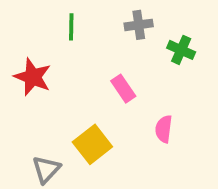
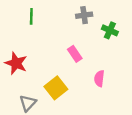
green line: (71, 27) -> (31, 16), moved
red star: (33, 77) -> (16, 63), moved

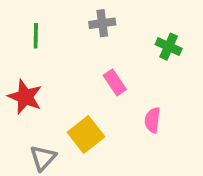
gray cross: (84, 15) -> (102, 23), moved
green line: (31, 16) -> (36, 36), moved

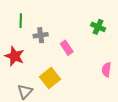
gray cross: (102, 23) -> (41, 35), moved
pink semicircle: (152, 120) -> (106, 70), moved

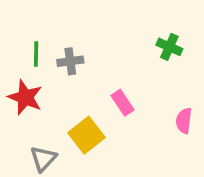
green line: (21, 21) -> (36, 54), moved
pink rectangle: (67, 48) -> (123, 103), moved

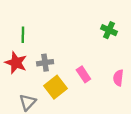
gray cross: (70, 61) -> (45, 63), moved
pink rectangle: (123, 103) -> (83, 74), moved

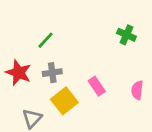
green line: (23, 35) -> (46, 40), moved, turned 42

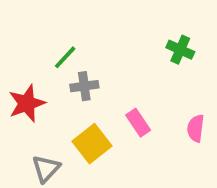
red star: (19, 73) -> (27, 103), turned 30
gray cross: (52, 73) -> (84, 86), moved

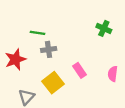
green line: (65, 57) -> (38, 33), turned 56

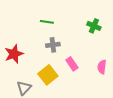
green line: (38, 33) -> (47, 22), moved
gray cross: (49, 49) -> (53, 45), moved

